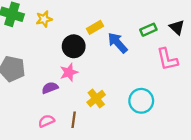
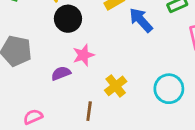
black circle: (74, 46) -> (68, 19), moved
pink semicircle: (46, 121) -> (33, 117), moved

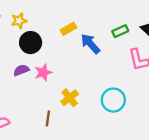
purple semicircle: (61, 73) -> (21, 70), moved

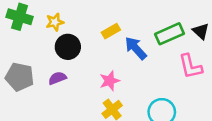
green rectangle: (120, 31) -> (170, 34), size x1.5
pink star: (43, 72) -> (110, 81), moved

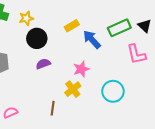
purple semicircle: (57, 78) -> (43, 64), moved
pink star: (110, 81) -> (81, 69), moved

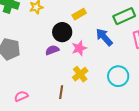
black circle: (37, 38) -> (62, 32), moved
blue arrow: (92, 39) -> (104, 37), moved
pink star: (81, 69) -> (79, 48), moved

